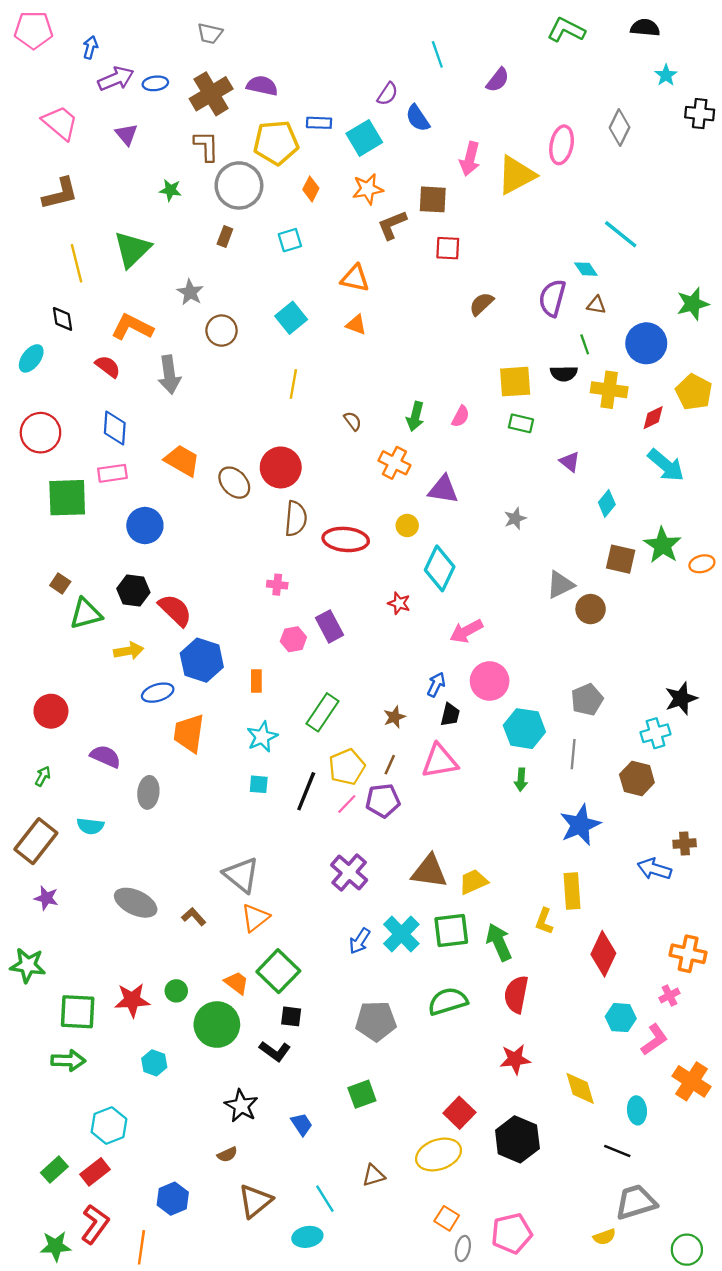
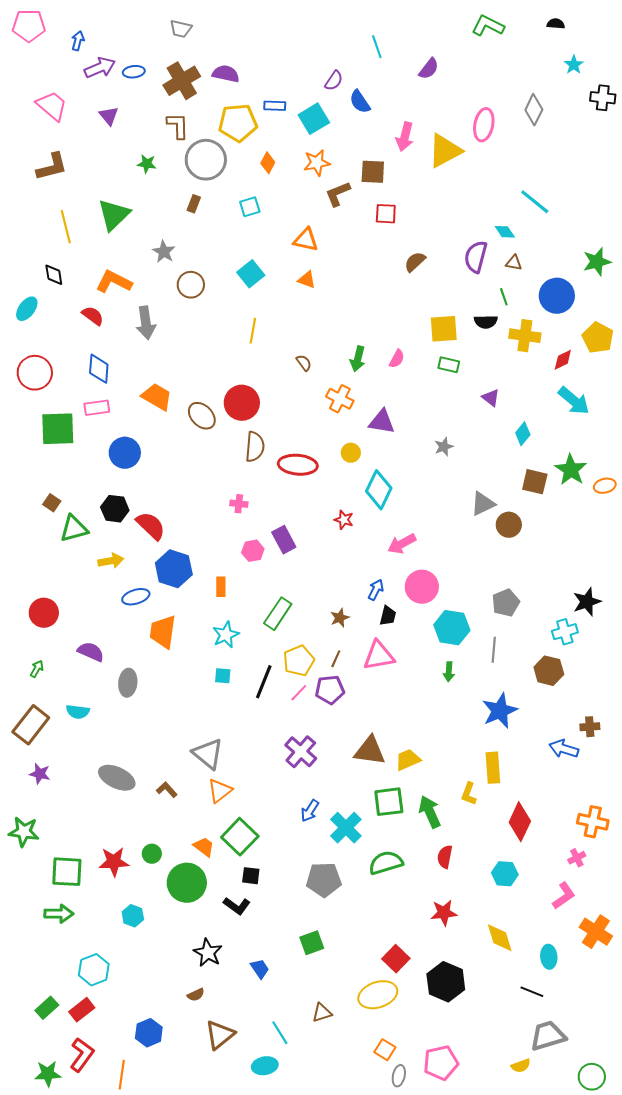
black semicircle: (645, 28) -> (556, 24), size x0.7
cyan cross: (401, 934) -> (346, 828), moved
red semicircle: (516, 994) -> (445, 857), size x0.7
cyan hexagon: (621, 1018) -> (505, 874), moved

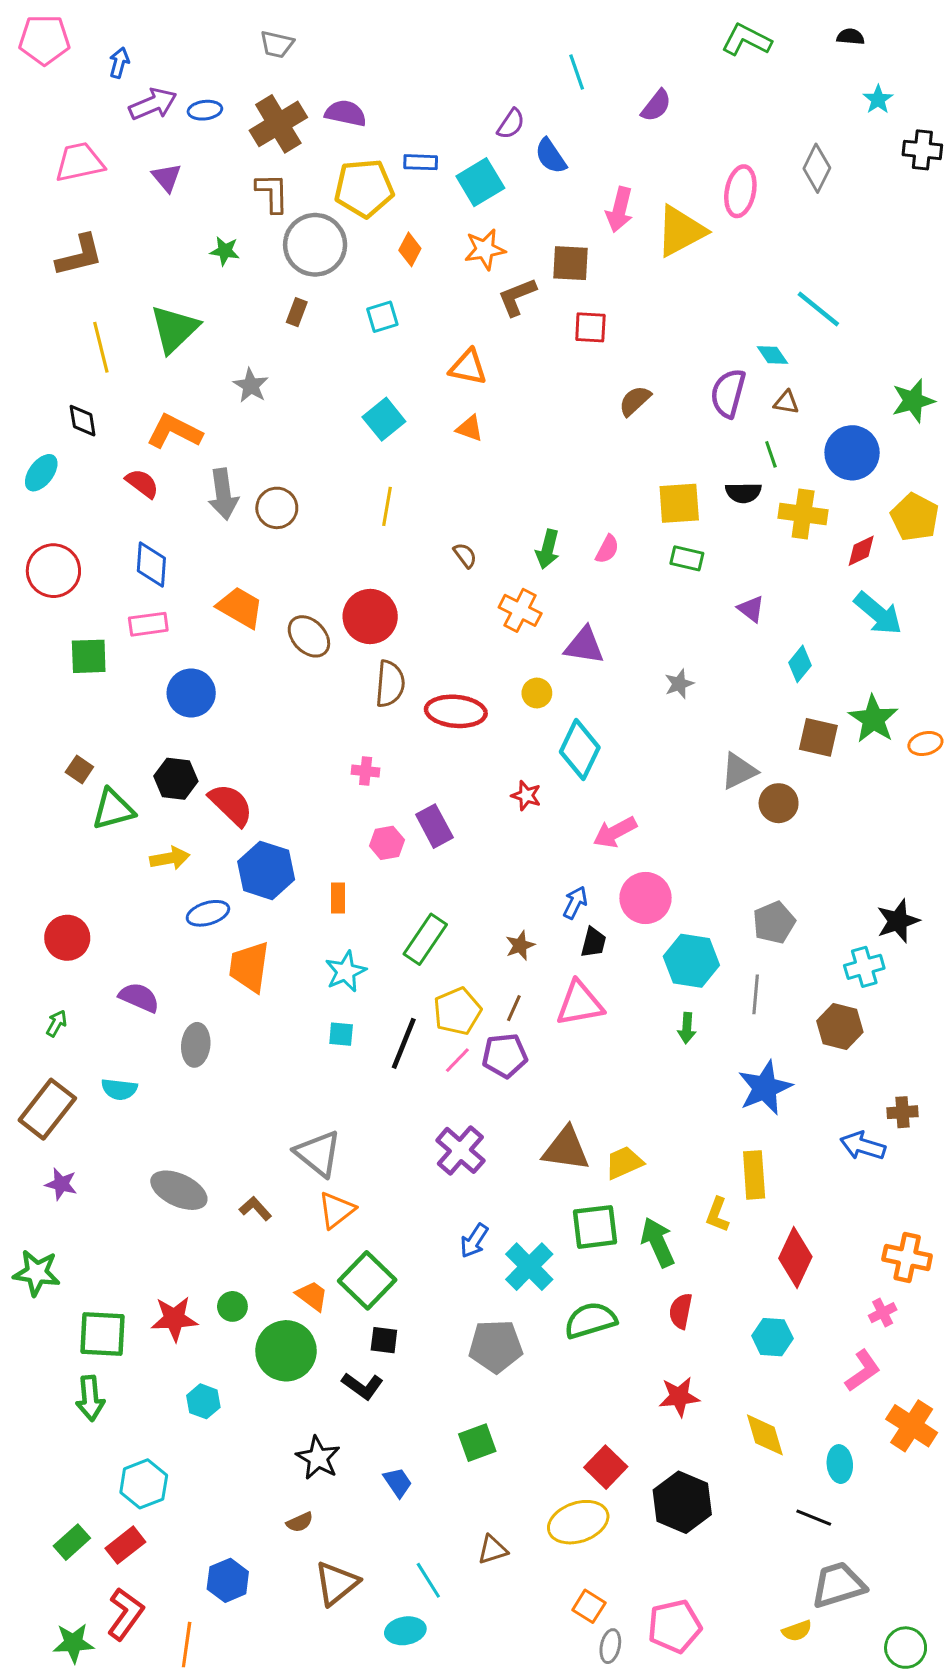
pink trapezoid: (52, 106) -> (79, 162), turned -52
brown circle: (191, 285) -> (277, 508), moved
green square: (58, 429) -> (89, 656), size x0.7
green arrow: (59, 914) -> (90, 1398), turned 84

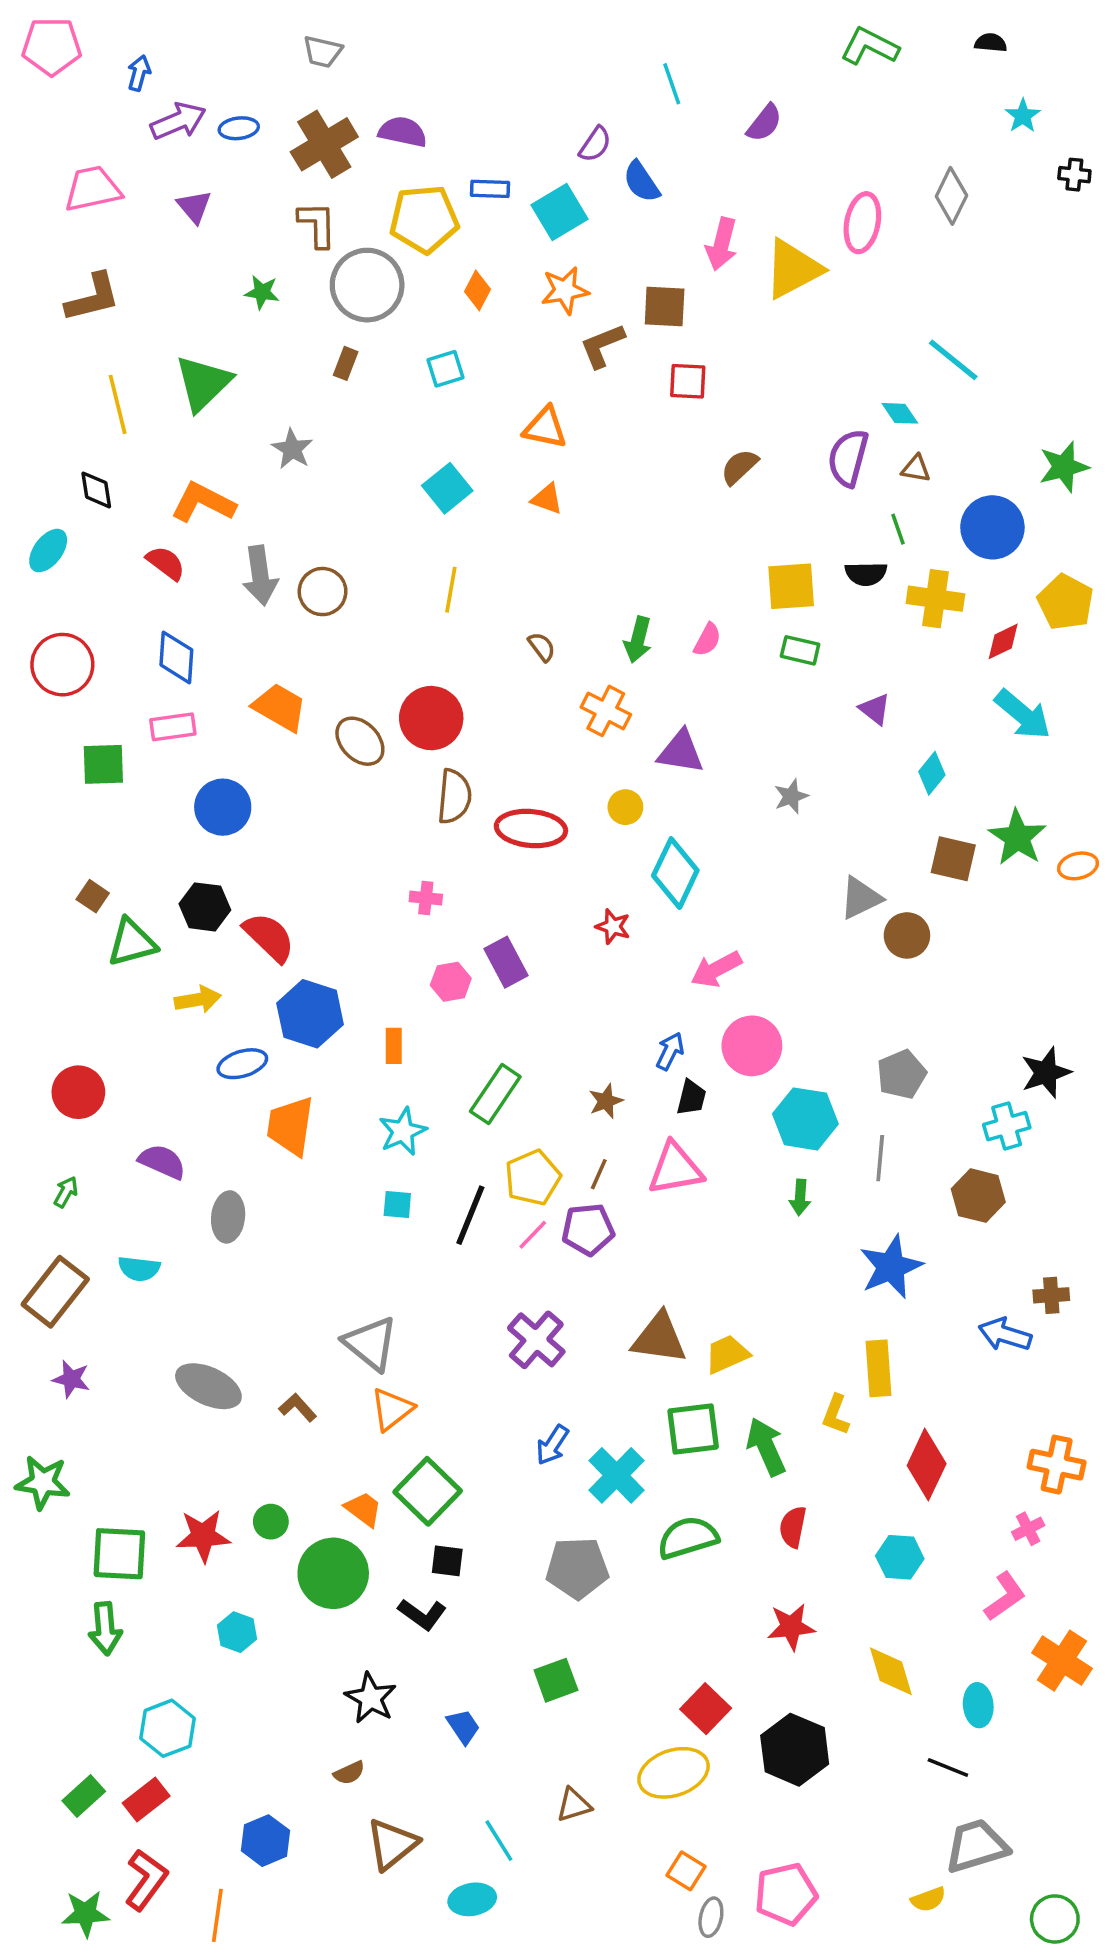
black cross: (922, 150) -> (1074, 175), size x0.7

